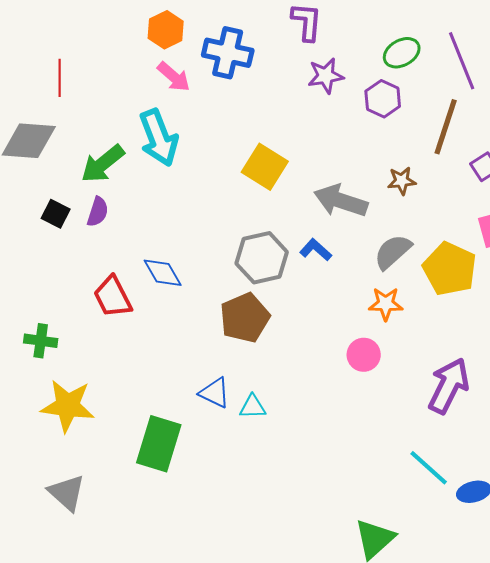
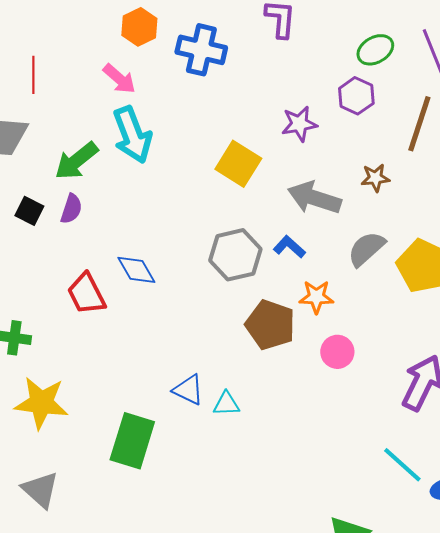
purple star: (326, 76) -> (299, 124), moved
pink arrow: (174, 77) -> (119, 79), moved
orange star: (386, 304) -> (316, 297), moved
brown pentagon: (245, 318) -> (270, 325), moved, turned -30

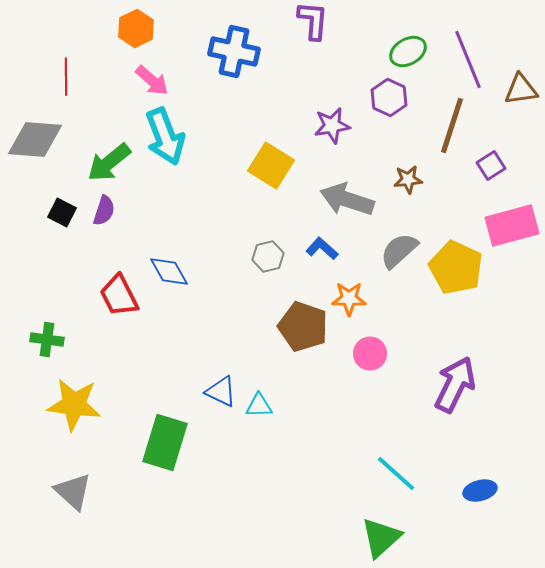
orange hexagon: (139, 27) -> (136, 29), moved
gray hexagon: (235, 255) -> (268, 257), size x0.6
cyan line: (402, 465) -> (396, 474), moved

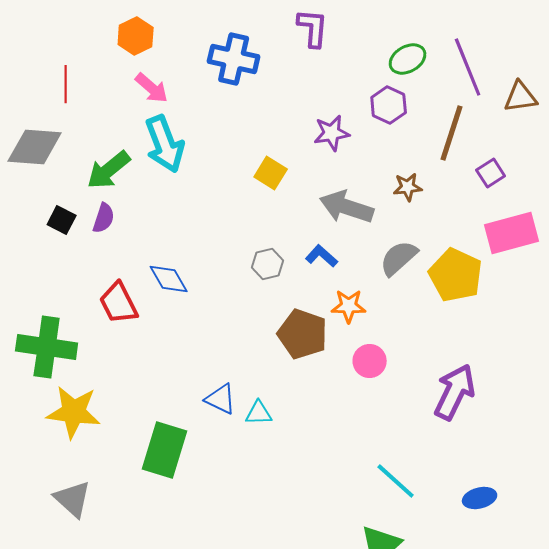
yellow square: (271, 166) -> (271, 173), size x0.7
green cross: (47, 340) -> (47, 347), size x1.8

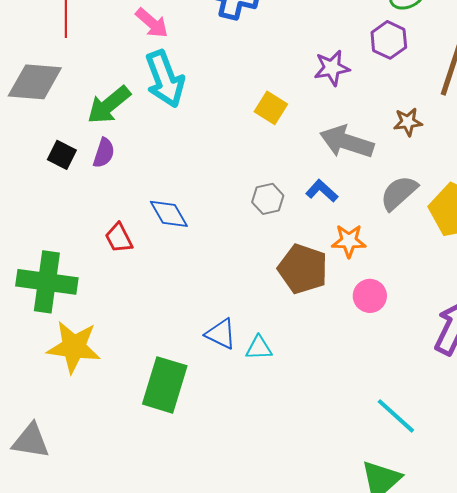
red trapezoid: (119, 303) -> (119, 238), size x0.7
gray triangle: (73, 499) -> (31, 441), moved, turned -33

